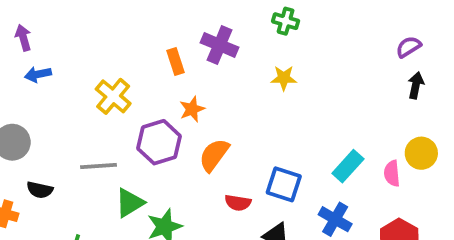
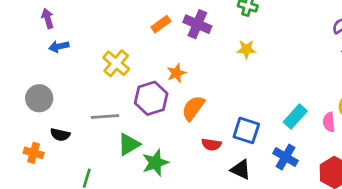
orange rectangle: (176, 61) -> (161, 24), moved, turned 72

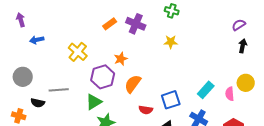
purple arrow: (48, 18) -> (21, 20), moved
gray line: (105, 116) -> (59, 90), moved
blue square: (246, 130) -> (171, 100), turned -36
green triangle: (129, 144) -> (94, 102), moved

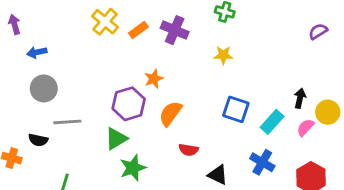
black arrow: (243, 46) -> (300, 98), moved
yellow cross: (78, 52) -> (105, 22), moved
gray circle: (23, 77) -> (44, 88), moved
pink semicircle: (230, 94) -> (305, 127), turned 48
blue square: (171, 100) -> (236, 109), moved, turned 36

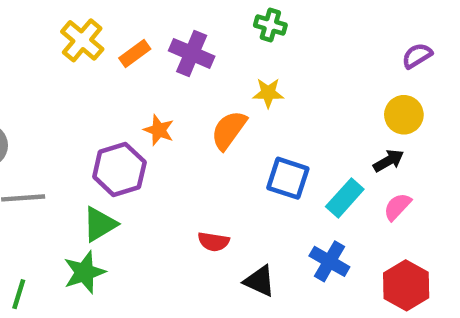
orange star: (154, 79) -> (159, 130), turned -30
black arrow: (300, 98) -> (389, 161), turned 48
yellow circle: (328, 112) -> (404, 115), moved
orange semicircle: (170, 114) -> (229, 130), moved
green star: (133, 168) -> (84, 272), moved

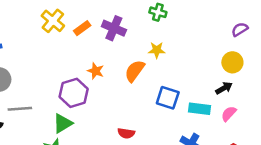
cyan rectangle: (345, 198) -> (199, 109), turned 55

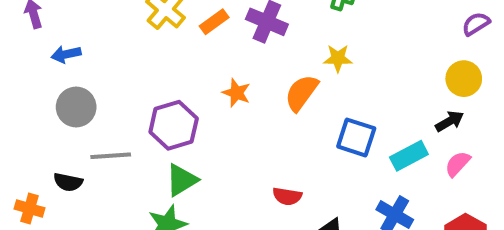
purple hexagon: (74, 93) -> (174, 125), moved
cyan rectangle: (199, 109) -> (409, 156), turned -35

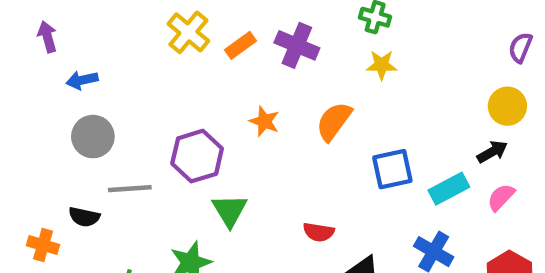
purple semicircle: (476, 24) -> (520, 48), turned -36
yellow star: (338, 58) -> (382, 65), moved
blue square: (356, 137) -> (392, 169), turned -30
green triangle: (182, 180) -> (230, 210), moved, turned -30

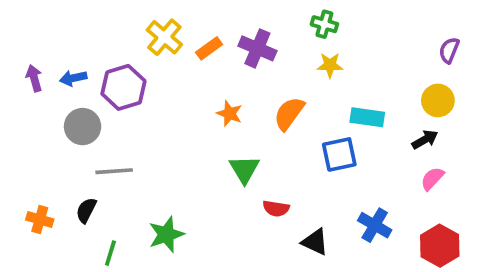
purple arrow: (47, 37) -> (34, 78), moved
purple hexagon: (197, 156) -> (123, 87), moved
cyan rectangle: (449, 189) -> (367, 117), moved, turned 36
green triangle: (230, 210) -> (244, 169), moved
black semicircle: (84, 217) -> (86, 210), moved, turned 105

